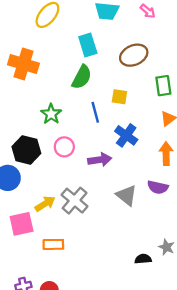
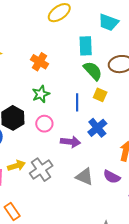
orange cross: (23, 64) -> (39, 62), moved, size x0.7
green semicircle: (82, 77) -> (93, 71), moved, turned -85
gray triangle: (127, 195) -> (85, 177), turned -30
orange rectangle: (53, 244) -> (12, 212), moved, turned 42

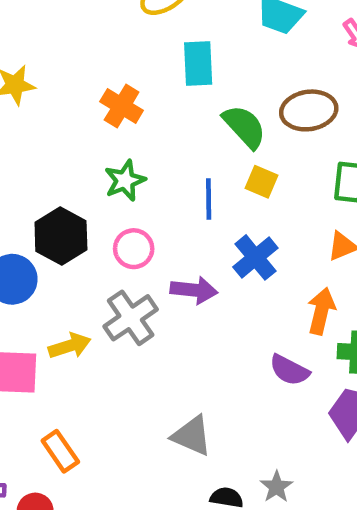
cyan rectangle: (86, 46) -> (198, 64), moved
gray cross: (41, 170) -> (131, 318), moved
gray triangle: (85, 177) -> (192, 436), moved

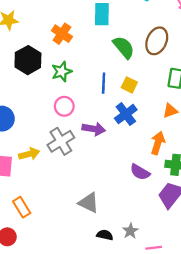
brown ellipse: (309, 110) -> (157, 41), turned -60
yellow square: (261, 182) -> (129, 85), moved
black hexagon: (61, 236) -> (28, 60), moved

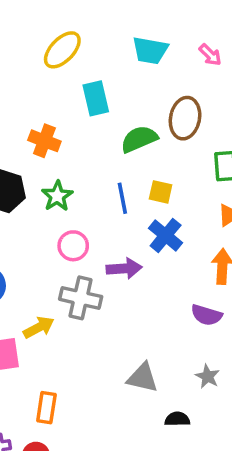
green semicircle: (124, 47) -> (139, 139), turned -60
gray cross: (61, 141) -> (81, 298), turned -32
orange rectangle: (22, 207) -> (46, 408), turned 54
gray star: (130, 231) -> (207, 376), moved

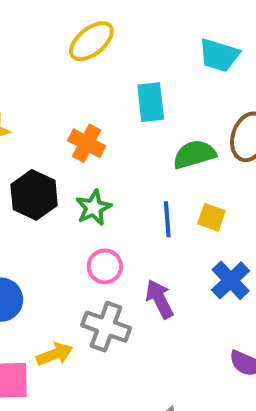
yellow ellipse: (62, 50) -> (91, 41), moved
blue cross: (166, 235) -> (231, 280), moved
purple arrow: (124, 268) -> (159, 299), turned -120

